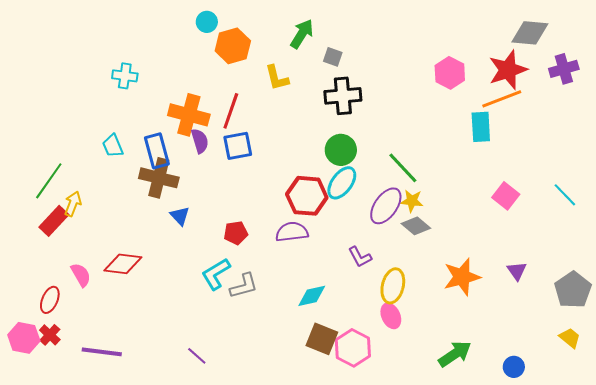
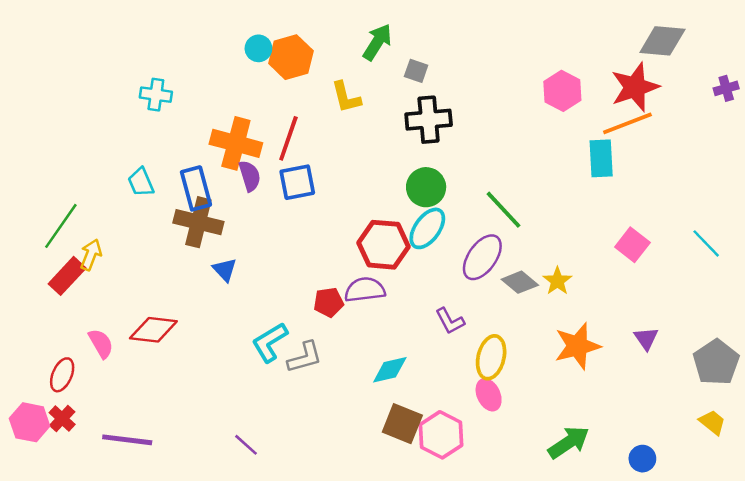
cyan circle: (207, 22) -> (258, 48), moved
purple cross: (564, 69) -> (726, 88), moved, size x0.7
yellow star: (412, 201) -> (557, 281), moved, turned 30
red pentagon: (236, 233) -> (329, 302), moved

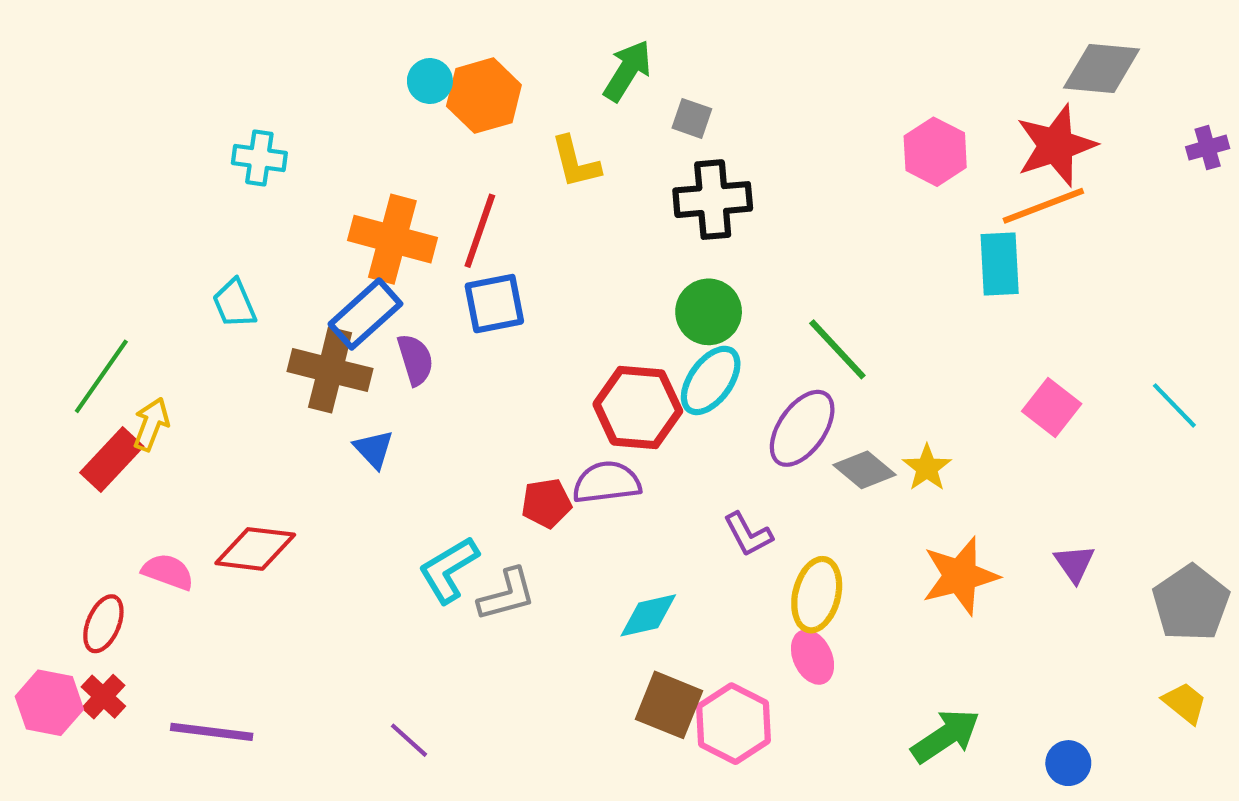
purple semicircle: (250, 176) -> (415, 360), moved
blue rectangle: (196, 188) -> (365, 314), moved, turned 63
pink semicircle: (101, 344) -> (168, 572), turned -40

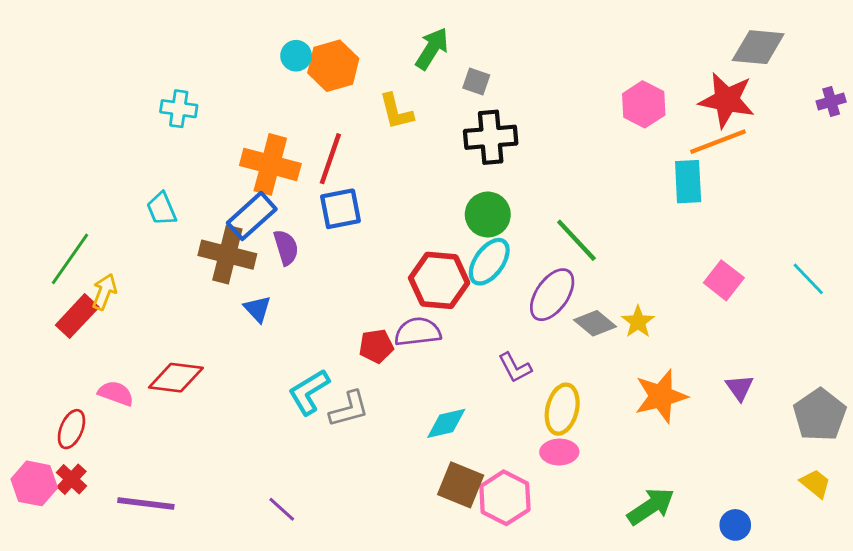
red star: (1056, 145) -> (727, 100), turned 30
pink ellipse: (813, 657) -> (559, 452), turned -66

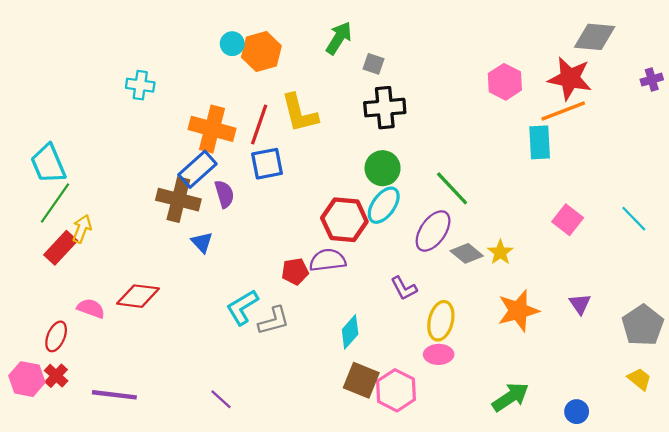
yellow L-shape: (396, 112) -> (300, 113), moved, size x1.4
cyan trapezoid: (162, 209) -> (48, 164), moved, size x1.5
cyan diamond: (446, 423) -> (350, 332), turned -36

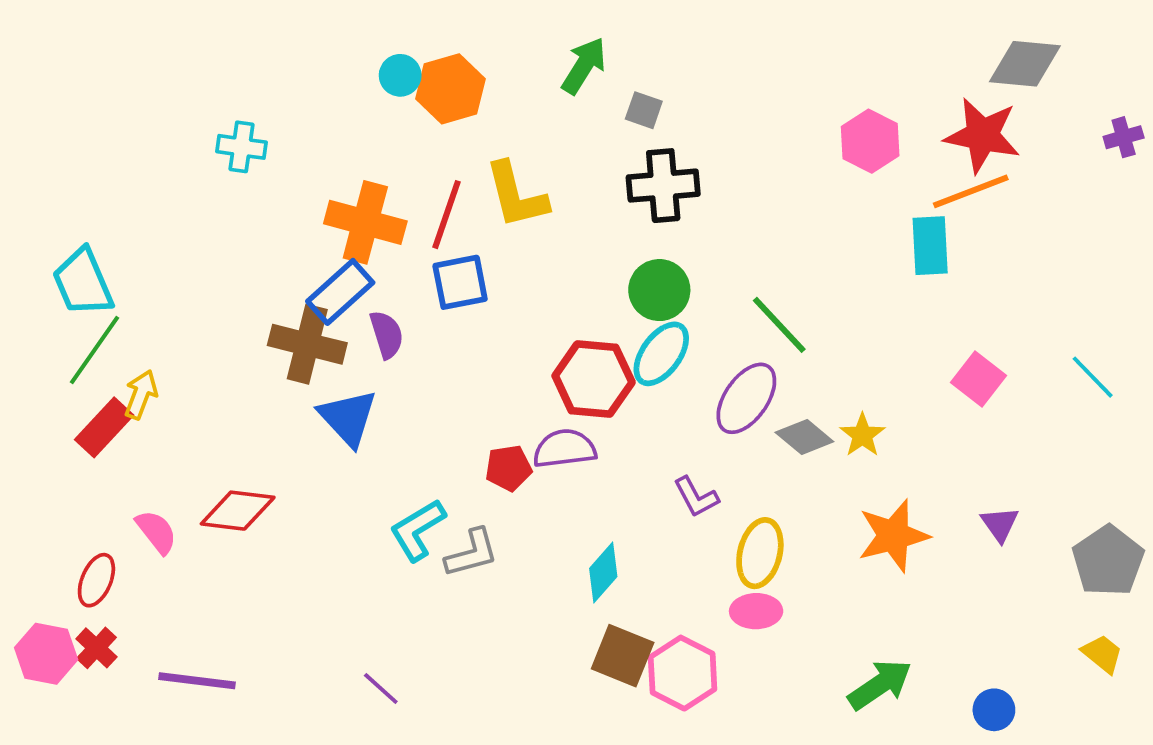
blue triangle: (202, 242) -> (348, 418), size x1.6
pink semicircle: (91, 308) -> (156, 532), turned 32

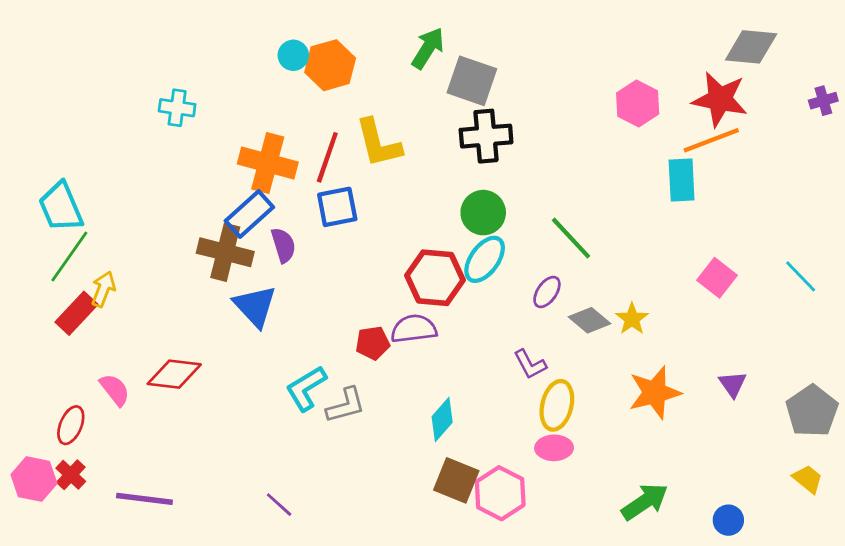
gray square: (644, 110) -> (472, 81), size x1.8
purple ellipse: (746, 398) -> (547, 292), size x0.6
purple L-shape: (696, 497) -> (530, 364), moved

